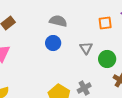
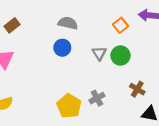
orange square: (105, 23) -> (120, 25), turned -32
green circle: (107, 59) -> (120, 56), moved

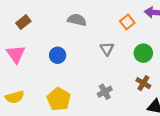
blue circle: (62, 48) -> (58, 55), moved
green circle: (120, 56) -> (143, 53), moved
yellow pentagon: (69, 106) -> (59, 99), moved

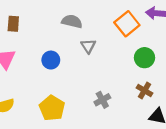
brown rectangle: (23, 22) -> (13, 24), turned -48
orange square: (127, 22) -> (127, 24), size x1.5
gray triangle: (107, 49) -> (88, 46), moved

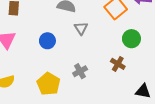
brown cross: (144, 90) -> (118, 64), moved
gray cross: (102, 100) -> (80, 71), moved

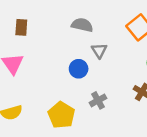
blue circle: (47, 41) -> (79, 69), moved

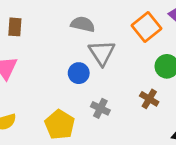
gray triangle: (99, 50) -> (102, 53), size x1.5
gray cross: (98, 100) -> (100, 108), turned -35

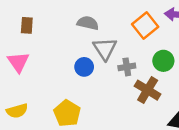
brown cross: (149, 99) -> (148, 90), size x1.5
gray cross: (100, 108) -> (127, 67), moved, turned -35

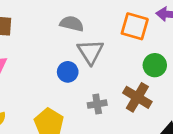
orange square: (145, 25) -> (135, 26), turned -35
gray cross: (127, 67) -> (97, 104), moved

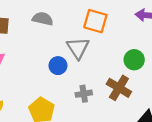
gray semicircle: (72, 24) -> (43, 19), moved
orange square: (135, 26) -> (95, 21), moved

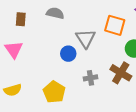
orange square: (95, 21) -> (115, 25), moved

